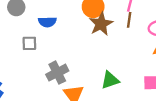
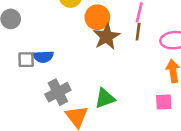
blue semicircle: (47, 22) -> (43, 57), moved
green triangle: (110, 80) -> (105, 98), moved

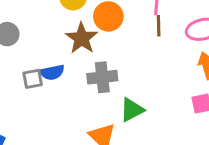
brown star: (106, 37) -> (82, 38), moved
gray cross: (58, 92) -> (102, 77), moved, turned 30

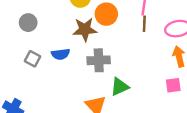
brown star: (82, 38) -> (85, 30), turned 30
gray square: (33, 79) -> (32, 59), moved, turned 35

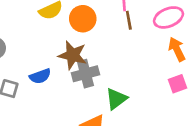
brown star: (85, 30) -> (73, 55), moved, turned 30

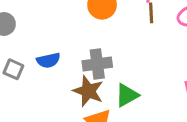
brown star: (73, 55) -> (88, 91), moved

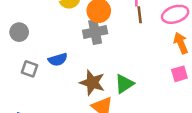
gray cross: (97, 64) -> (95, 32), moved

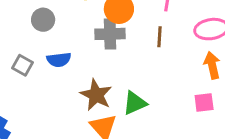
brown line: (140, 15) -> (160, 37), moved
gray circle: (19, 32) -> (43, 20), moved

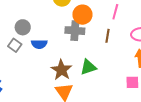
gray circle: (43, 20) -> (23, 27), moved
green triangle: (135, 103) -> (88, 67), moved

